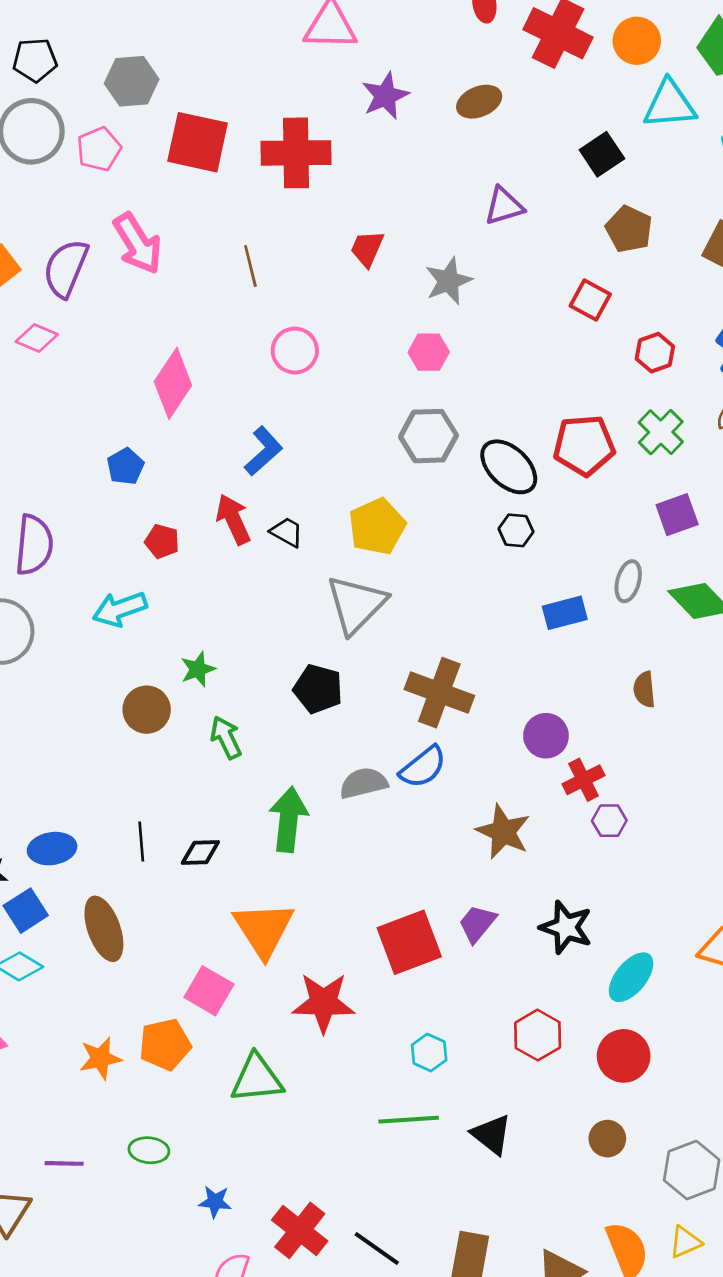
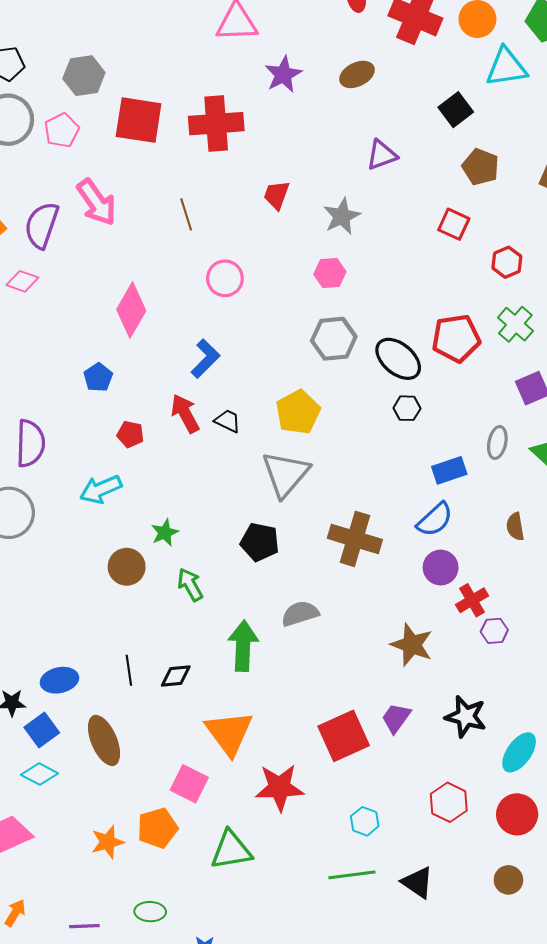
blue semicircle: (423, 767) -> (435, 520), moved

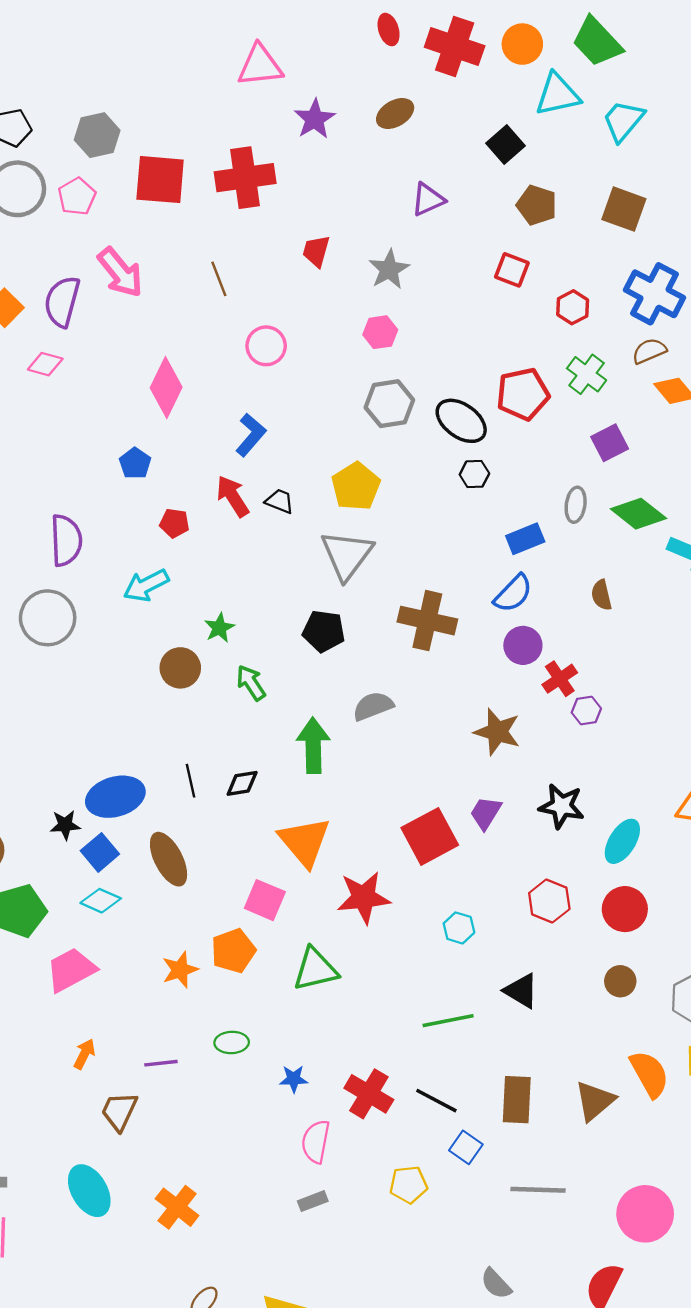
blue ellipse: (59, 680) -> (115, 797), size x1.4
green line: (352, 875) -> (448, 1021), moved

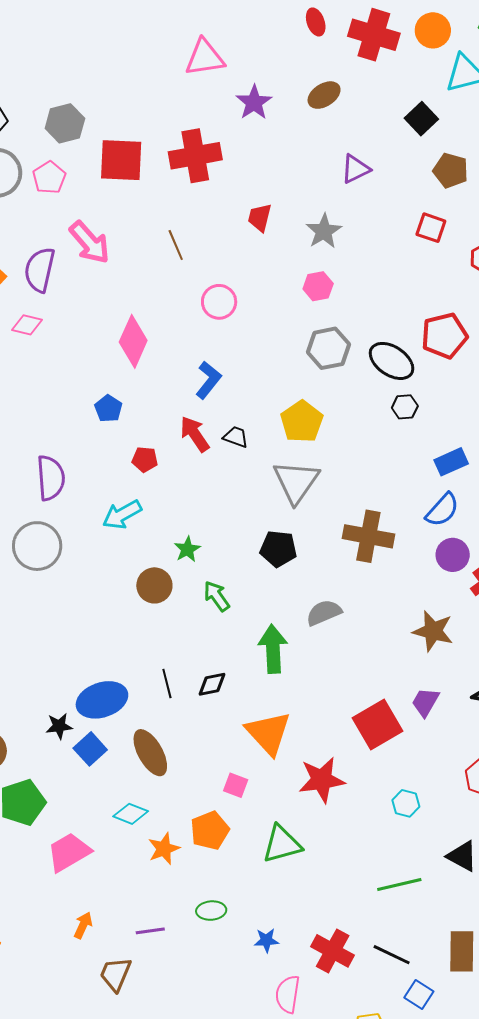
pink square: (265, 900) -> (236, 785), size x0.7
cyan diamond: (101, 901) -> (131, 814), moved

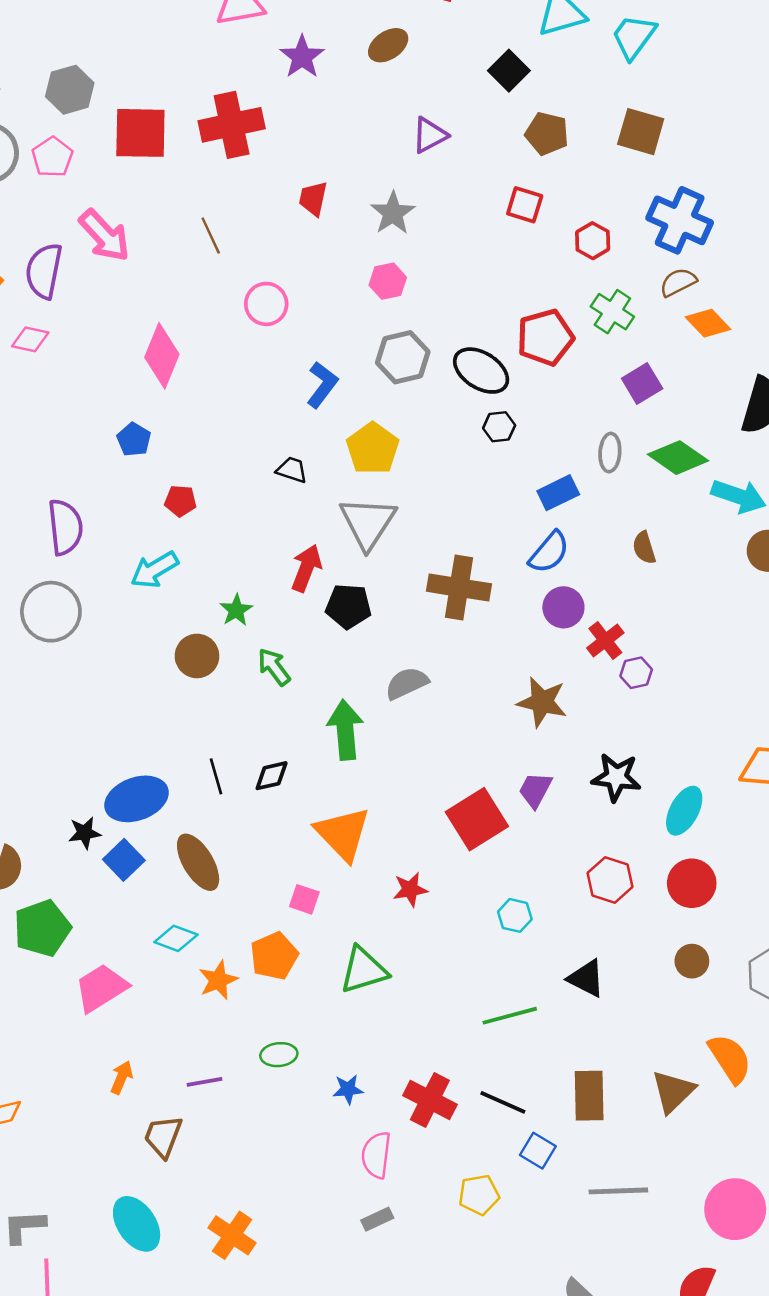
blue L-shape: (208, 380) -> (322, 385), moved
red arrow: (195, 434) -> (306, 568), moved, turned 57
red star: (322, 780) -> (410, 889), size x0.6

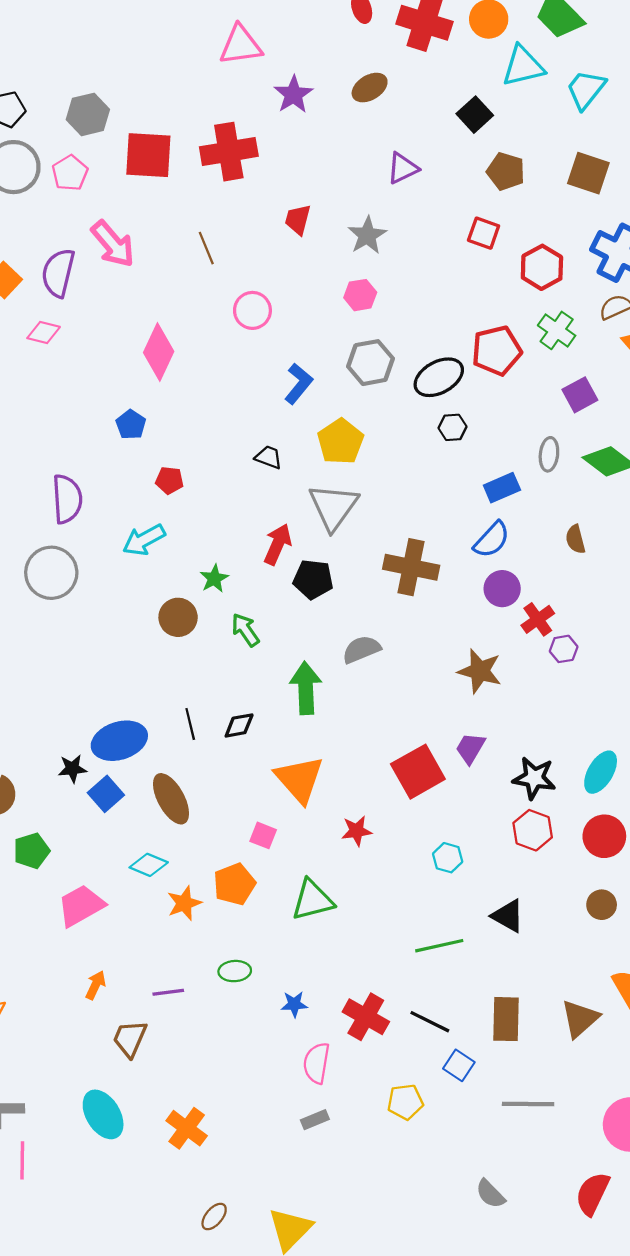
red hexagon: (593, 241) -> (542, 267), size x1.4
black ellipse: (481, 371) -> (439, 377), turned -63
black star: (616, 777) -> (534, 778), moved
green pentagon: (42, 928) -> (31, 851), size x0.7

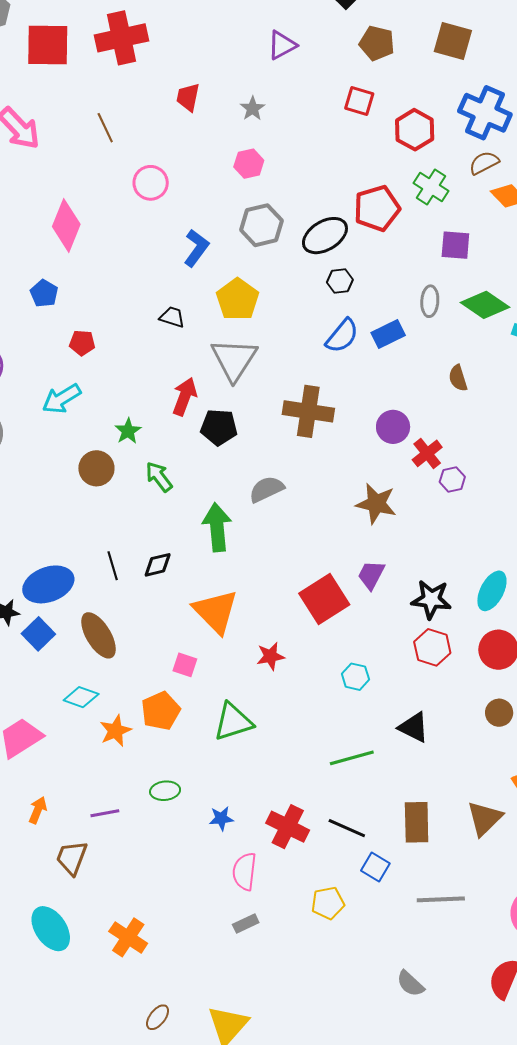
gray star: (367, 235) -> (253, 108), size x0.7
purple square: (580, 395) -> (455, 245), turned 36
blue semicircle: (492, 540) -> (342, 336), moved

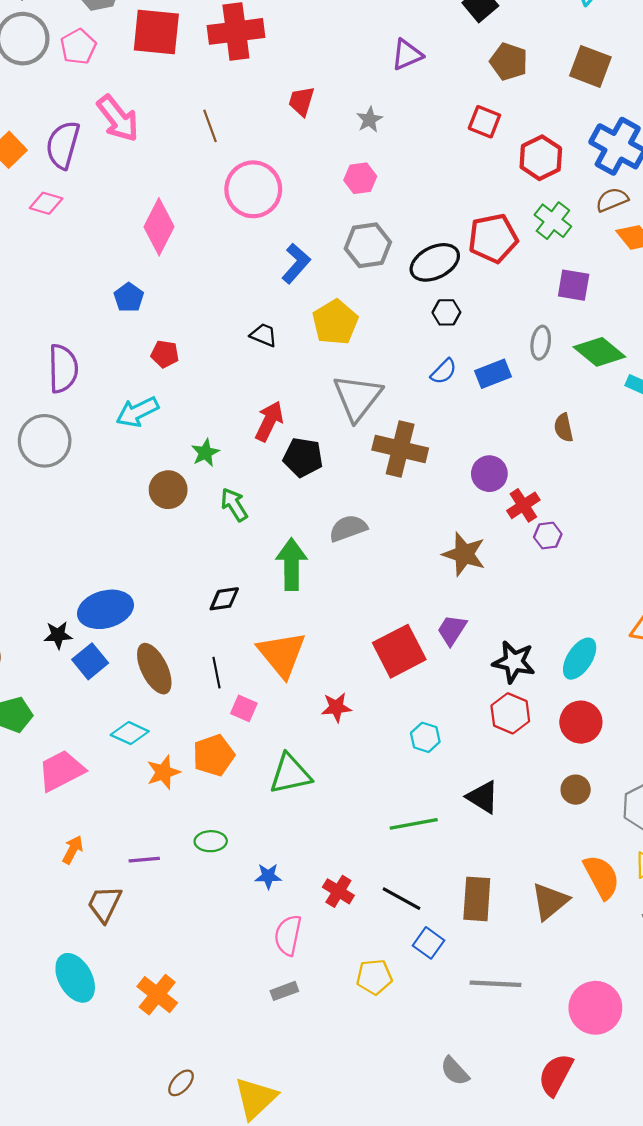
pink circle: (151, 183) -> (253, 189), size x1.5
blue semicircle: (342, 336) -> (444, 371), size x0.7
gray triangle: (234, 359) -> (357, 397), moved
black line: (113, 566) -> (216, 673), moved
red cross: (288, 827) -> (338, 891), size x0.7

